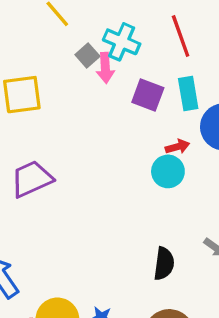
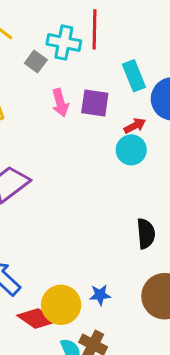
red line: (181, 36) -> (94, 29), moved, turned 33
pink arrow: (105, 68) -> (60, 103), moved
purple square: (148, 95) -> (95, 103), moved

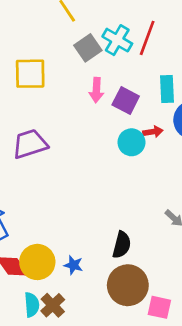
gray square: (36, 62) -> (88, 48), size x1.4
cyan circle: (131, 150) -> (131, 142), moved
black semicircle: (146, 234) -> (122, 245), moved

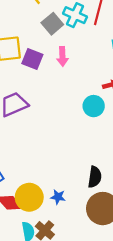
purple square: (126, 101) -> (32, 59), moved
cyan circle: (131, 142) -> (94, 106), moved

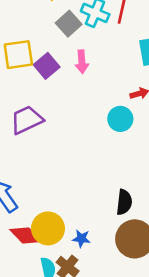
purple square: (32, 59) -> (47, 66), turned 30
blue star: (58, 197) -> (81, 239), moved

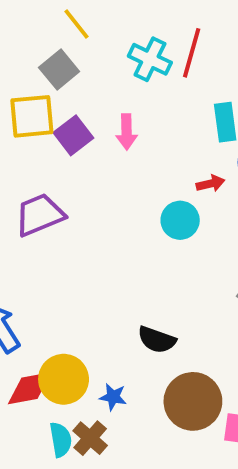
gray square: (69, 24) -> (59, 70), moved
black semicircle: (124, 202) -> (157, 340), moved, turned 100
red diamond: (26, 236) -> (30, 388), turned -60

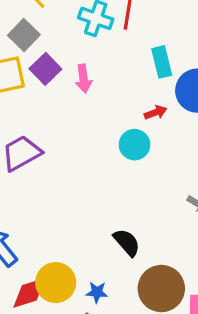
purple square: (73, 135) -> (45, 69), moved
black semicircle: (157, 340) -> (127, 242), turned -144

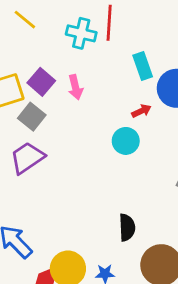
gray square: (24, 35) -> (32, 117), moved
black semicircle: (127, 242) -> (127, 227), turned 44

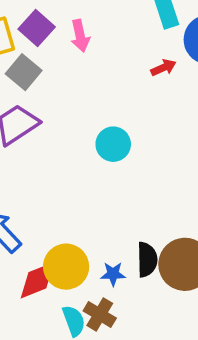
cyan circle: (126, 141) -> (113, 144), moved
black semicircle: (127, 227) -> (147, 260), moved

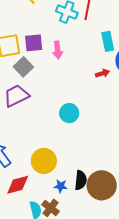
purple square: (37, 28) -> (34, 43), turned 36
yellow circle: (66, 267) -> (44, 161), moved

